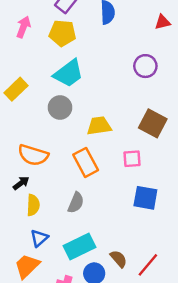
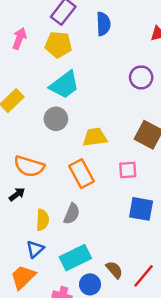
yellow semicircle: (33, 205) -> (43, 220), moved

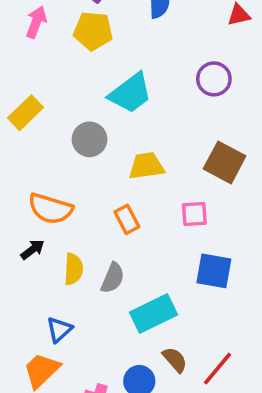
cyan trapezoid: (64, 85) -> (130, 93), moved
orange rectangle: (81, 174) -> (127, 219), size x0.7
yellow semicircle: (43, 220) -> (74, 269), moved
cyan rectangle: (75, 258) -> (153, 314), moved

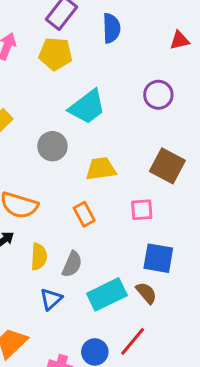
blue triangle: (59, 330) -> (51, 299), moved
brown semicircle: (175, 360) -> (146, 293), moved
red line: (217, 369) -> (133, 341), moved

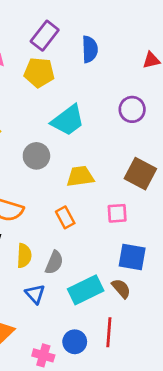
blue triangle: (51, 299) -> (35, 294), turned -30
red line: (133, 341) -> (109, 332), turned -36

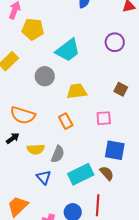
yellow pentagon: (39, 73) -> (33, 29), moved
brown square: (140, 174) -> (121, 89), size x0.6
yellow semicircle: (24, 256) -> (36, 149), turned 84

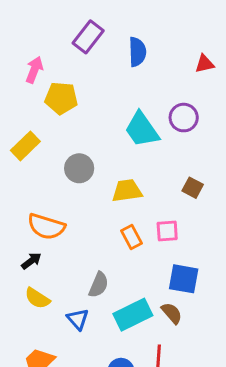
cyan trapezoid: (68, 50) -> (142, 129), moved, turned 92
orange rectangle: (66, 121) -> (131, 237), moved
yellow semicircle: (36, 149) -> (37, 298), moved, turned 36

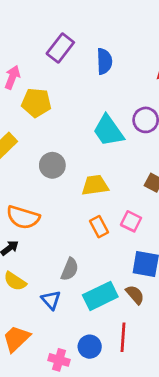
pink square: (167, 231) -> (131, 221), turned 30

